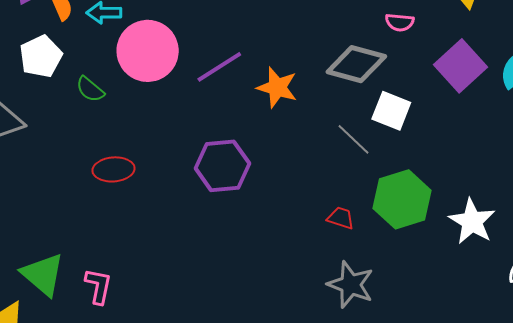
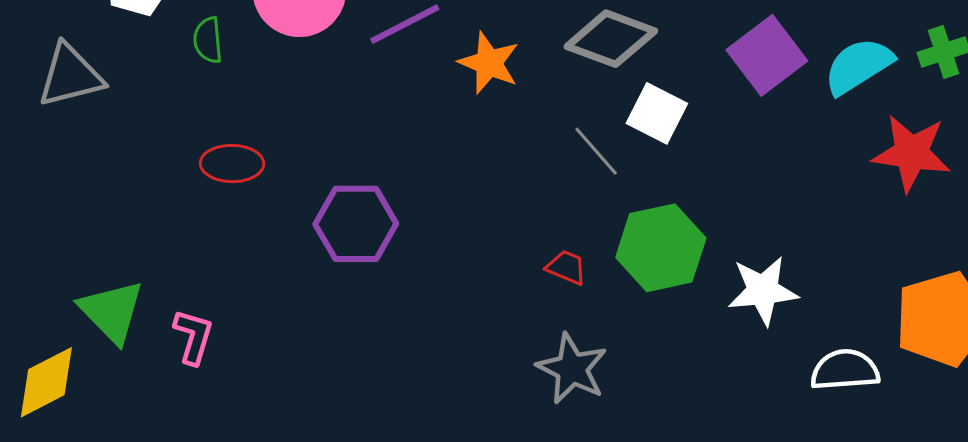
green semicircle: (90, 89) -> (208, 40), turned 40
purple hexagon: (222, 166) -> (356, 224), moved
white star: (472, 221) -> (763, 291), turned 30

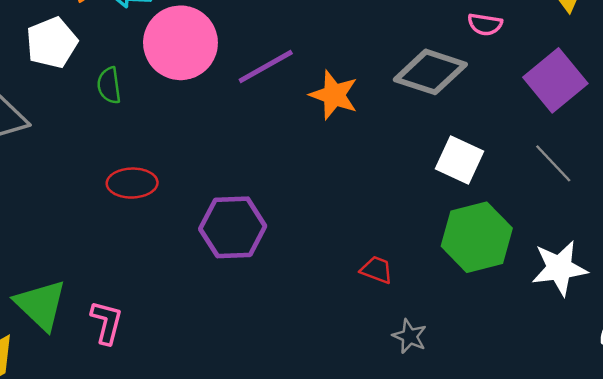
white square: (657, 113) -> (460, 160), moved
gray line: (596, 151) -> (553, 163), moved
red trapezoid: (566, 267) -> (377, 270), moved
gray star: (572, 369) -> (410, 336), size x0.6

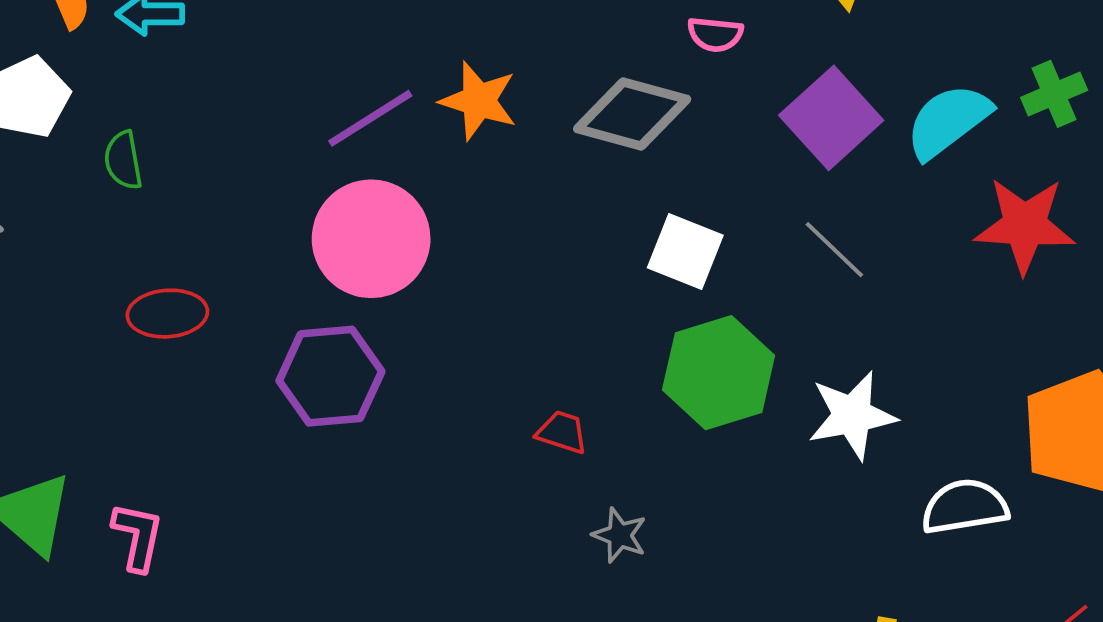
pink circle: (180, 43) -> (371, 239), moved
orange star: (334, 95) -> (479, 101), moved

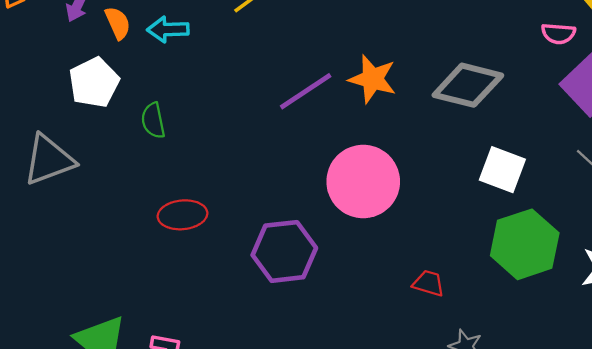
pink semicircle: (715, 34) -> (558, 34), moved
pink circle: (371, 239) -> (363, 182), moved

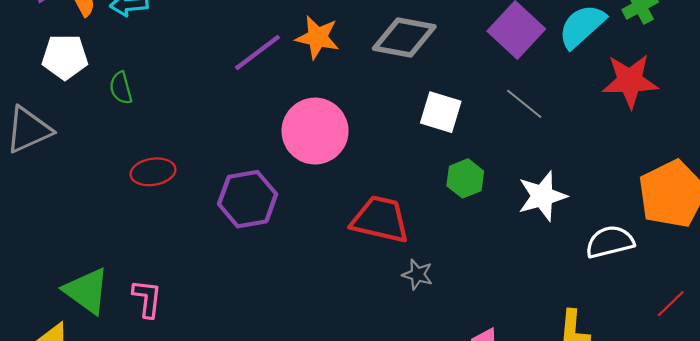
white pentagon: (94, 82) -> (65, 57), turned 30
green hexagon: (525, 244) -> (465, 178), size x0.6
red trapezoid: (429, 283) -> (380, 219), size x2.0

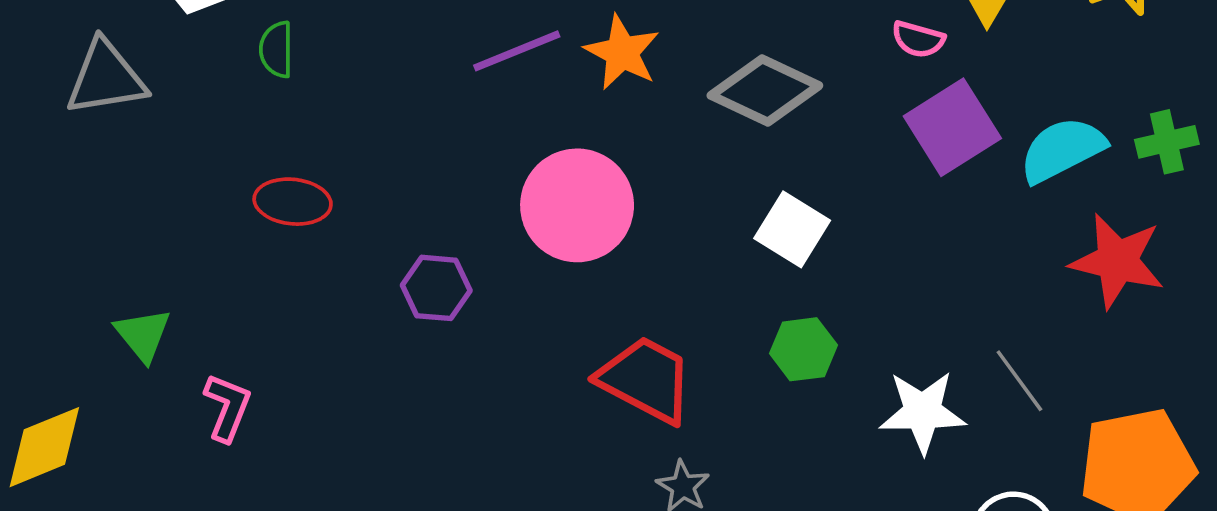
gray line: (524, 104) -> (1019, 381), moved
purple hexagon: (248, 199) -> (436, 288), size x0.7
green triangle: (86, 291) -> (143, 335), moved, size x0.7

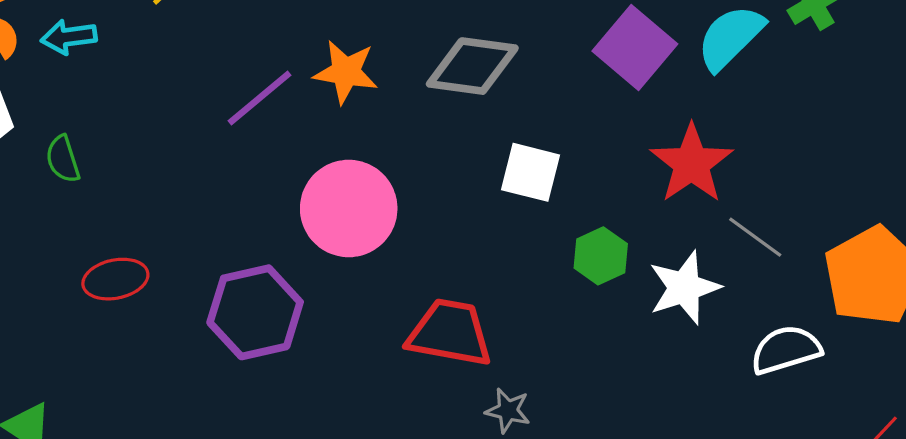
red star: (1117, 261) -> (692, 164), moved, turned -30
purple hexagon: (436, 288) -> (255, 312), size x1.6
green hexagon: (803, 349) -> (601, 256), moved

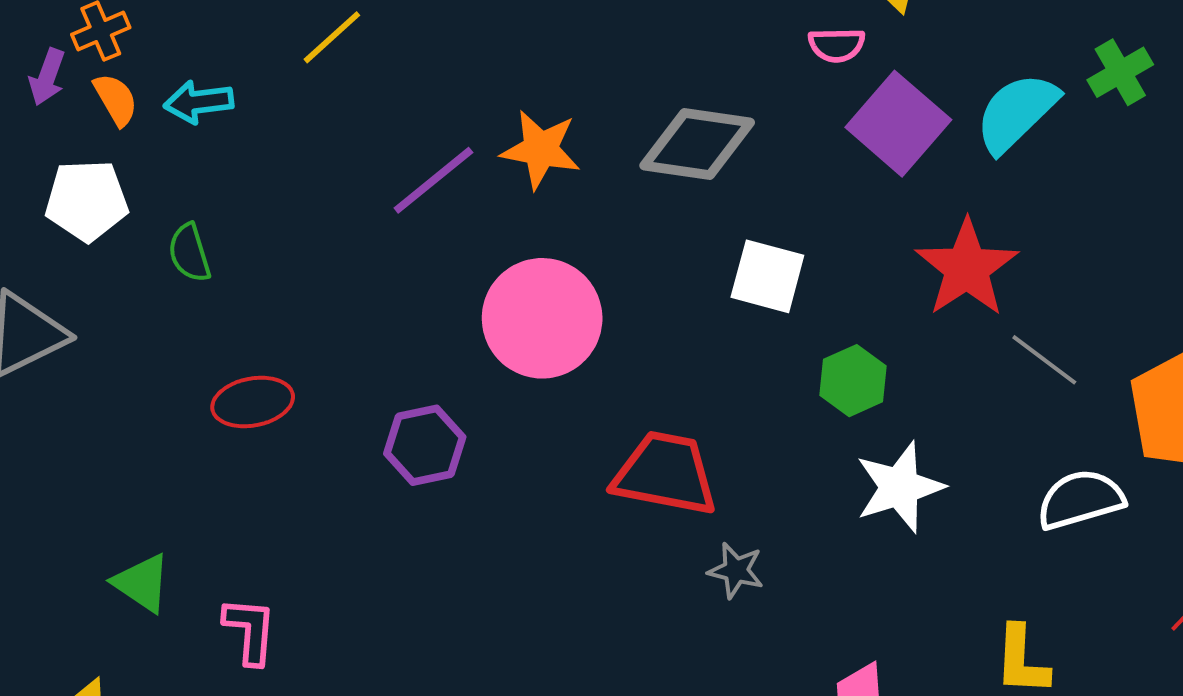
white star: (684, 288) -> (900, 487), moved
purple hexagon: (255, 312) -> (425, 445), size x0.7

